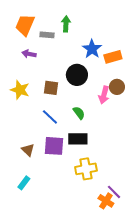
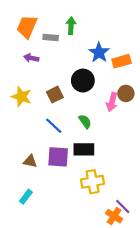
brown square: (51, 88) -> (55, 95), turned -35
brown triangle: (28, 150) -> (30, 161), turned -32

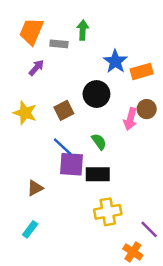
purple arrow: (31, 58) -> (36, 68), turned 120
purple square: (58, 157) -> (71, 164), moved
brown triangle: (30, 161) -> (35, 188), turned -40
purple line: (123, 206) -> (149, 229), moved

